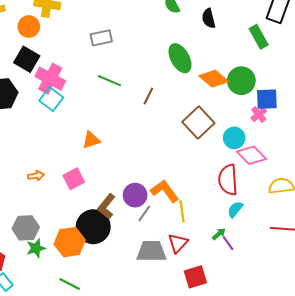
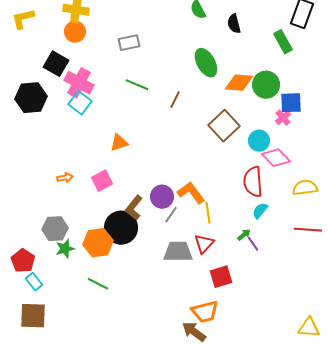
orange circle: (29, 27) -> (75, 32), moved
orange diamond: (214, 79) -> (239, 83), turned -36

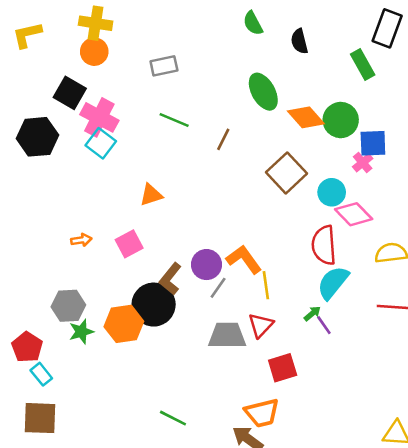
orange diamond: (239, 83) -> (306, 117), turned 44
cyan semicircle: (260, 211) -> (333, 283), size x1.6
green line: (98, 284) -> (173, 418), moved

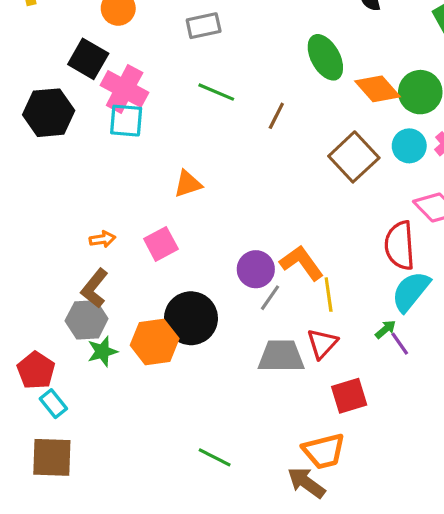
cyan square: (101, 143) -> (126, 121), turned -32
cyan circle: (332, 192) -> (409, 146), moved
brown L-shape: (170, 279) -> (94, 288), moved

